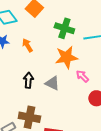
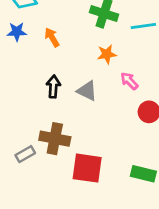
orange star: (66, 57) -> (107, 54), size x0.6

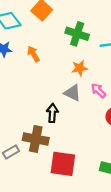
black arrow: (53, 87) -> (52, 113), moved
gray triangle: (87, 91) -> (72, 93), moved

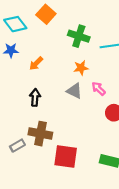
orange arrow: (33, 54) -> (36, 63), moved, turned -104
black arrow: (52, 113) -> (35, 97), moved

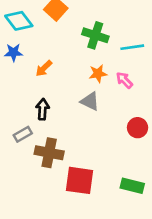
pink arrow: (98, 89) -> (124, 80), moved
gray rectangle: (17, 146) -> (23, 134), moved

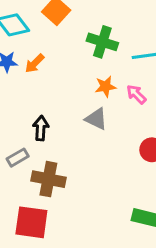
orange arrow: (44, 68) -> (35, 63), moved
red square: (79, 180) -> (31, 222), moved

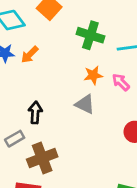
brown cross: (48, 179) -> (42, 158), turned -32

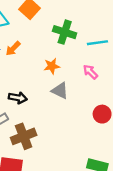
orange star: (93, 75) -> (52, 66), moved
black arrow: (35, 112) -> (18, 98), turned 96

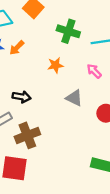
gray triangle: (60, 91) -> (74, 98), moved

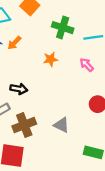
gray triangle: (74, 98) -> (61, 125), moved

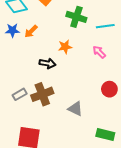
black arrow: (19, 89) -> (47, 63), moved
brown cross: (24, 125) -> (42, 94), moved

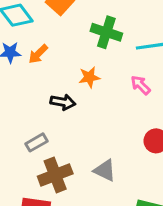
gray rectangle: (20, 94) -> (37, 142), moved
brown cross: (42, 94) -> (55, 175), moved

